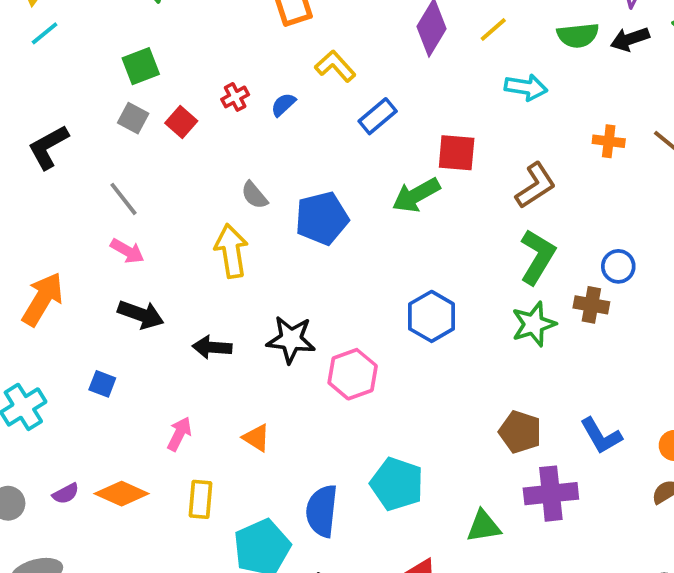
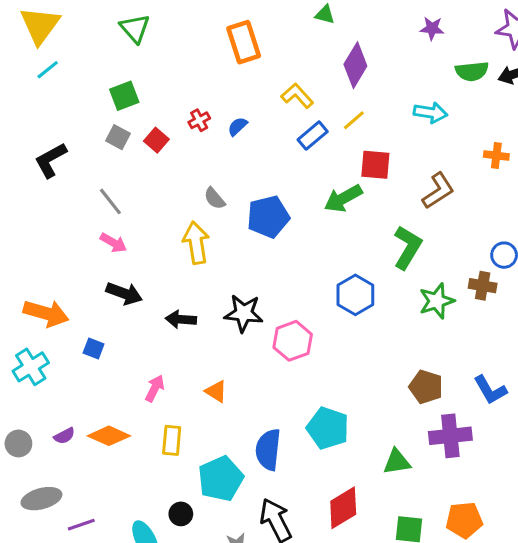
yellow line: (493, 30) -> (354, 120), moved
yellow L-shape: (335, 66) -> (297, 96), moved
green L-shape: (537, 257) -> (408, 247), moved
orange arrow: (43, 299) -> (46, 313), moved, turned 75

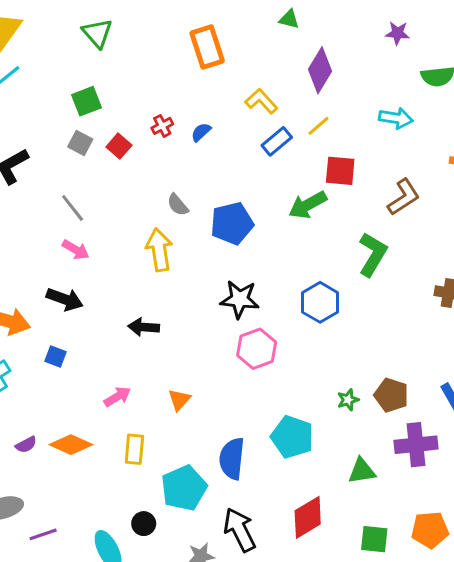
black arrow: (124, 293) -> (65, 299), moved
green star: (437, 301) -> (348, 400), moved, size x0.6
black star: (244, 313) -> (240, 299), moved
pink arrow: (155, 388) -> (117, 397), turned 32
orange triangle: (216, 391) -> (179, 400), turned 40

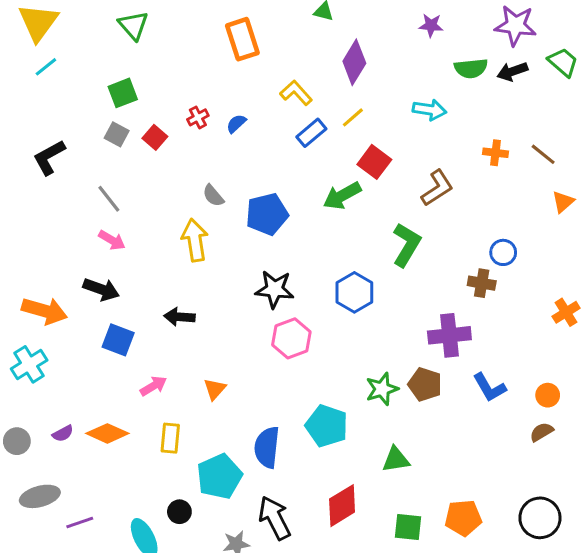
red square: (340, 171) -> (374, 162), turned 32
blue square: (56, 356) -> (118, 340), moved, size x1.5
green star: (348, 400) -> (382, 389), size x1.5
purple cross: (416, 445) -> (449, 335), moved

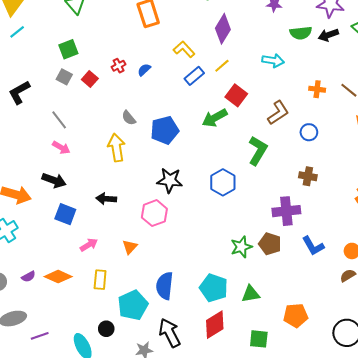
blue circle: (503, 252) -> (309, 132), moved
pink hexagon: (291, 338) -> (154, 213), moved
cyan pentagon: (327, 426) -> (214, 288), moved
orange pentagon: (463, 518) -> (296, 315), moved

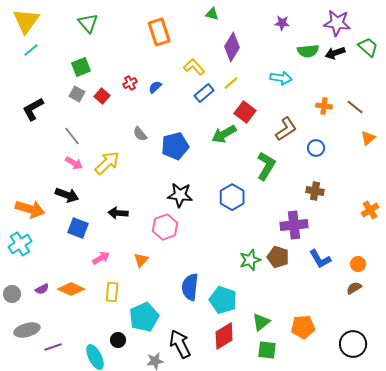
yellow arrow: (116, 148) -> (107, 163), moved, turned 56
blue semicircle: (165, 286) -> (190, 287), moved
green triangle: (251, 294) -> (261, 322), moved, turned -30

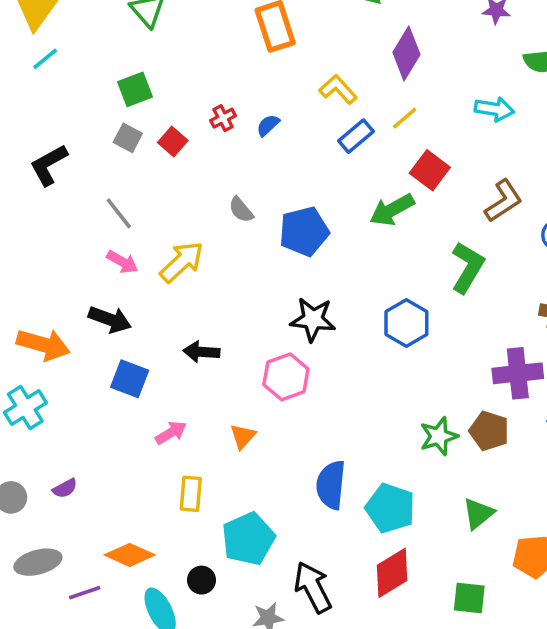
orange diamond: (71, 289) -> (130, 555), moved
green triangle: (261, 322) -> (478, 514), moved

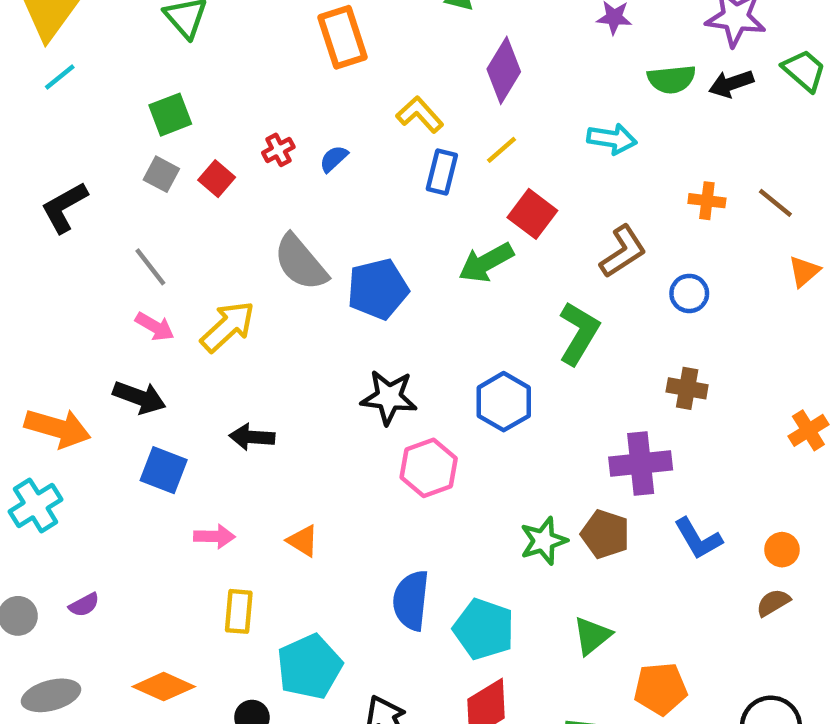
blue rectangle: (356, 136) -> (442, 172), turned -36
gray semicircle: (241, 210) -> (301, 263), size x1.8
pink hexagon: (286, 377) -> (429, 468), moved
pink arrow: (171, 433) -> (214, 536), turned 32
orange triangle: (243, 436) -> (303, 541), turned -40

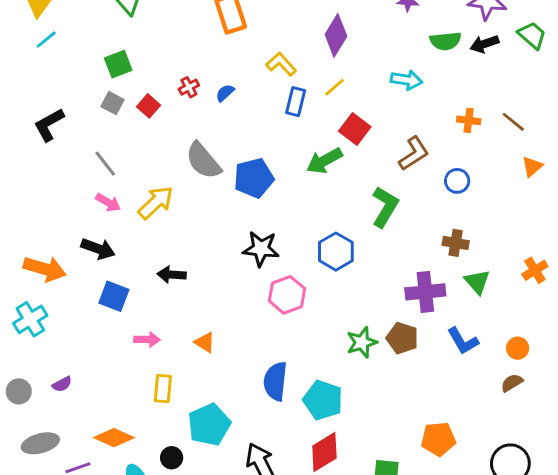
green triangle: (592, 636) -> (477, 282), moved, turned -32

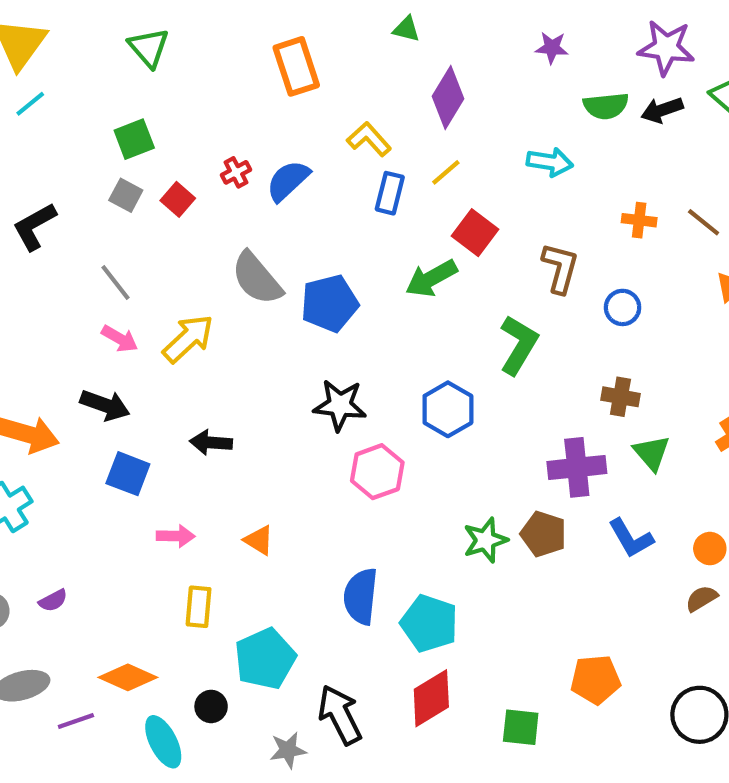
blue semicircle: (225, 93) -> (288, 181), size x1.6
brown L-shape: (414, 154) -> (560, 268), turned -42

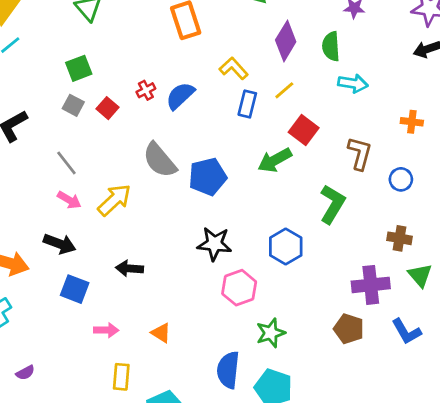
green semicircle: (606, 106) -> (331, 46), moved, turned 92
green star: (485, 540) -> (271, 333), moved

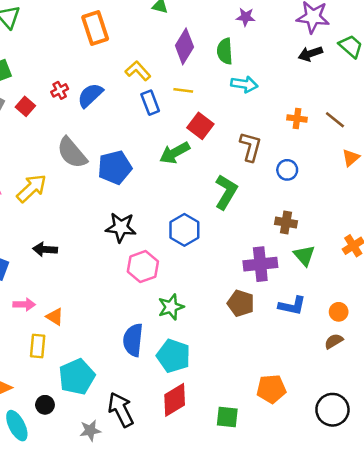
yellow line: (284, 90) -> (183, 90), turned 48
blue rectangle: (247, 104) -> (150, 103), turned -35
blue L-shape: (406, 332) -> (292, 306), turned -48
orange triangle: (161, 333) -> (55, 317), moved

